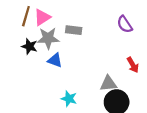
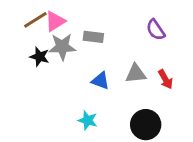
brown line: (26, 16) -> (35, 20), turned 42
blue triangle: (55, 60) -> (100, 81), moved
gray triangle: (108, 84) -> (136, 74), moved

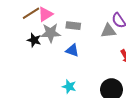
gray triangle: (136, 74) -> (108, 31), moved
blue triangle: (100, 81) -> (72, 50), moved

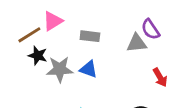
brown line: (31, 13) -> (29, 35), moved
gray star: (51, 33) -> (60, 69), moved

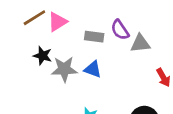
purple semicircle: (150, 29) -> (120, 30), moved
brown line: (29, 35) -> (34, 18), moved

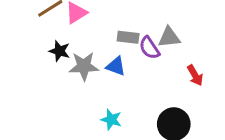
purple semicircle: (120, 30) -> (149, 48), moved
gray rectangle: (94, 37) -> (128, 37), moved

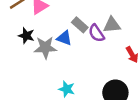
gray rectangle: (128, 37) -> (80, 25), turned 35
blue triangle: (116, 66) -> (64, 38), moved

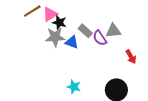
black star: (26, 36) -> (59, 22), moved
gray star: (45, 47) -> (55, 37), moved

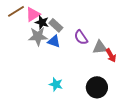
gray rectangle: (85, 31) -> (56, 25), moved
gray triangle: (113, 31) -> (100, 47), moved

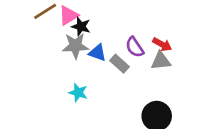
gray rectangle: (56, 25) -> (119, 64), moved
red arrow: (111, 55) -> (162, 44), moved, turned -32
cyan star: (56, 84) -> (78, 93), moved

